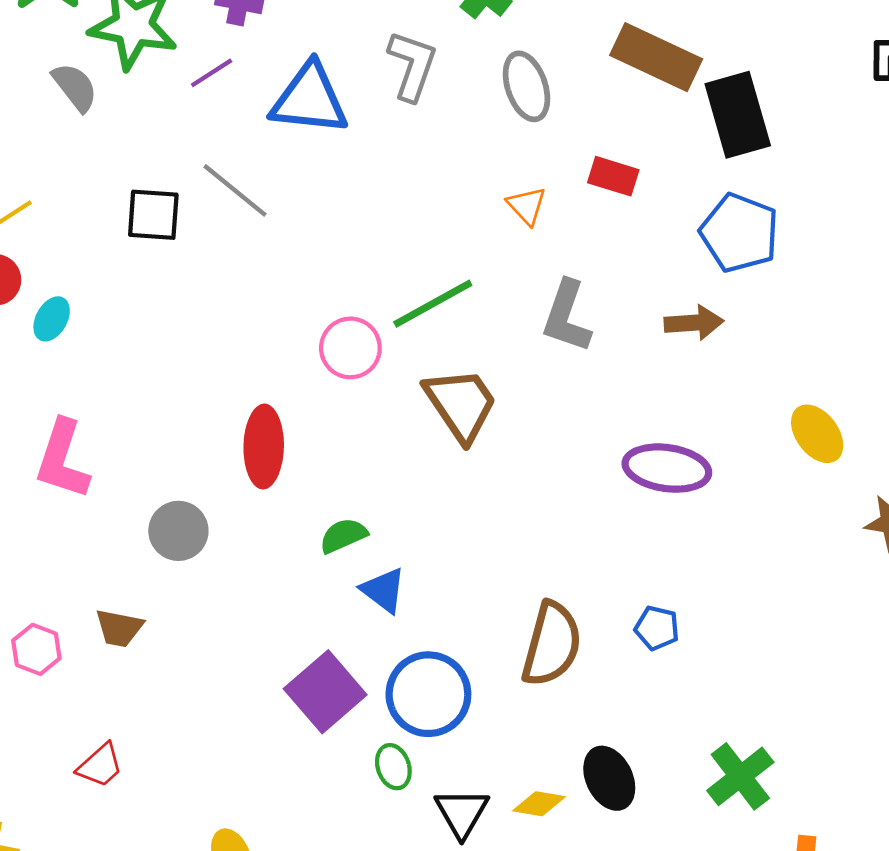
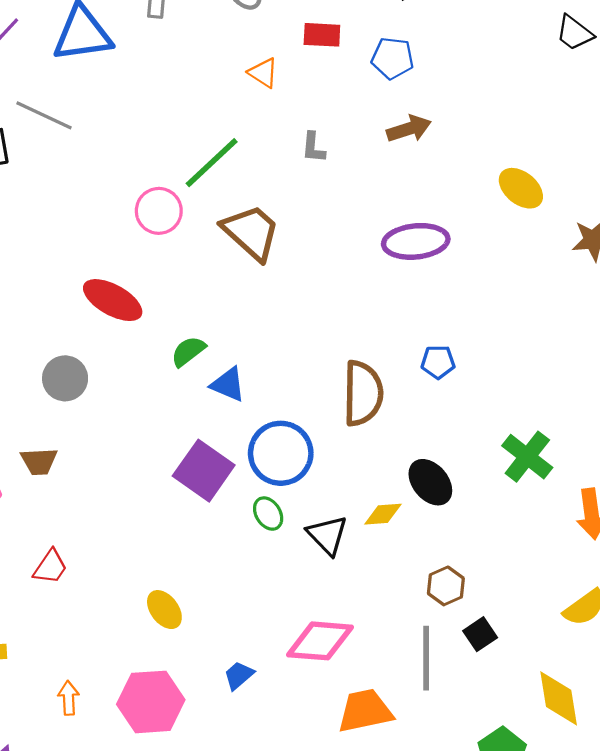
blue pentagon: (739, 233) -> (393, 58), moved, size x0.7
gray L-shape: (567, 316) -> (313, 147), size x0.6
red ellipse: (264, 447) -> (113, 300), turned -48

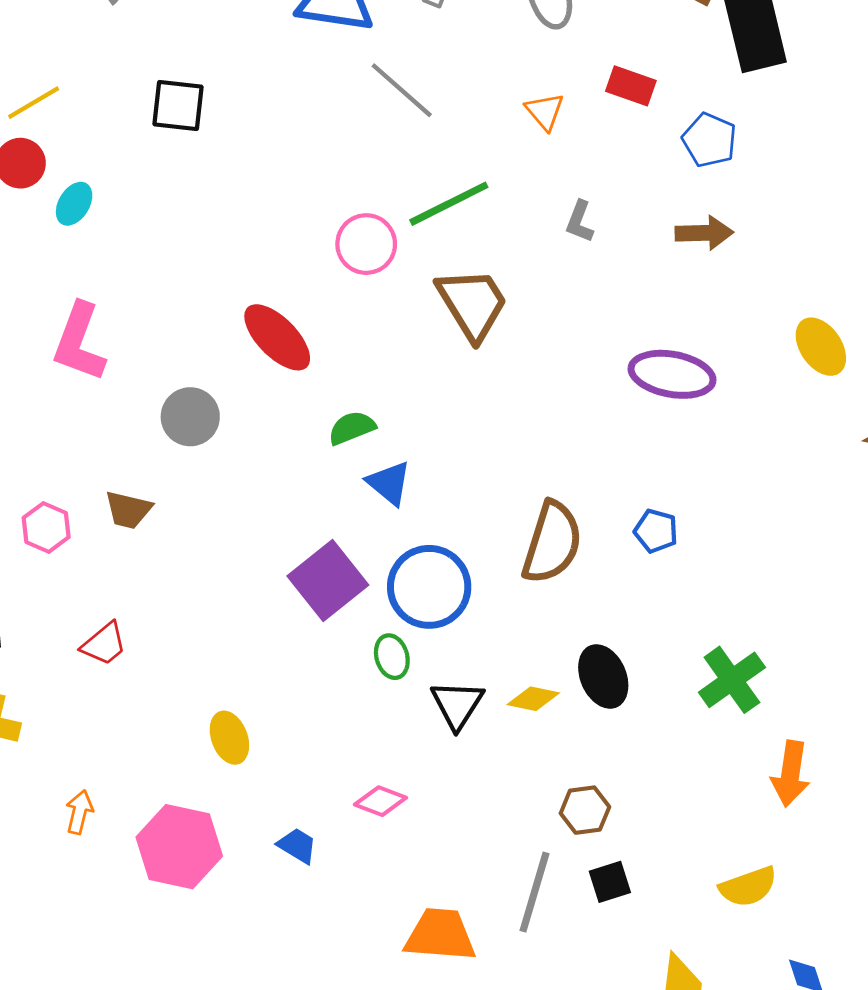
gray line: (44, 115) -> (402, 90), moved
pink diamond: (320, 641) -> (380, 801), moved, size x0.6
blue trapezoid: (239, 675) -> (297, 846), turned 56

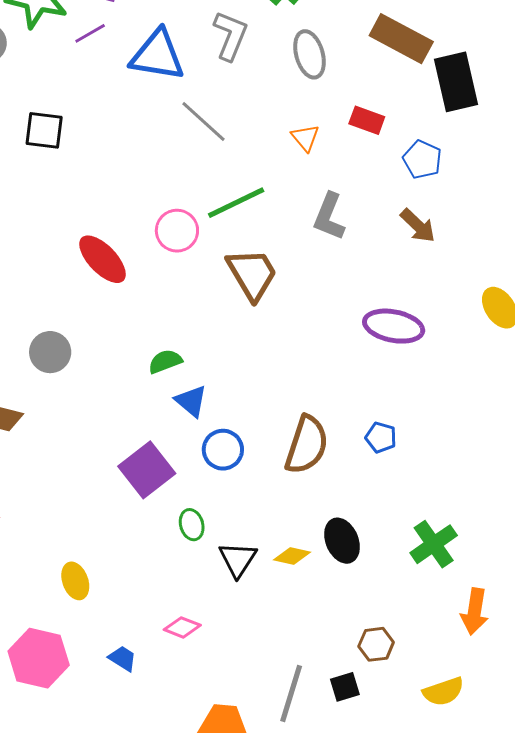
gray L-shape: (580, 222) -> (329, 217), size x1.6
brown arrow: (704, 233) -> (418, 226), turned 45
red ellipse: (277, 337) -> (102, 259), moved
blue circle: (429, 587) -> (223, 450), moved, size x0.7
brown hexagon: (585, 810) -> (376, 644), moved

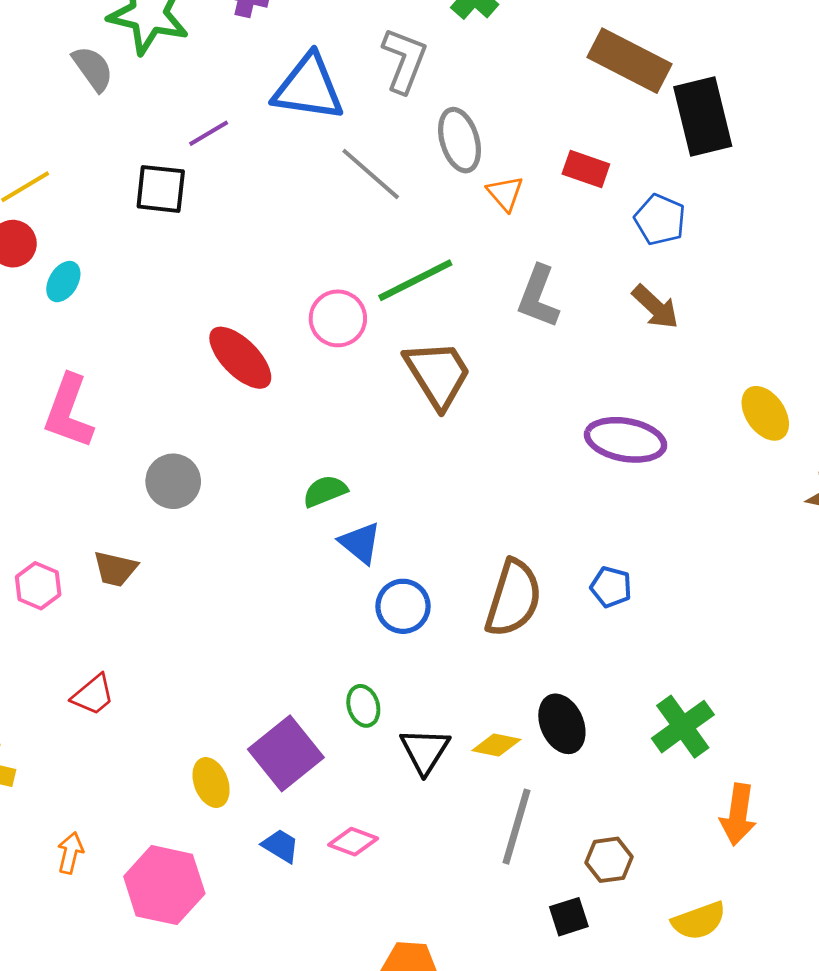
purple line: (90, 33) -> (209, 133), moved
gray ellipse: (310, 54) -> (460, 140), moved
purple square: (147, 470) -> (286, 753), moved
blue trapezoid: (123, 658) -> (281, 846), moved
gray line: (291, 694) -> (517, 827), moved

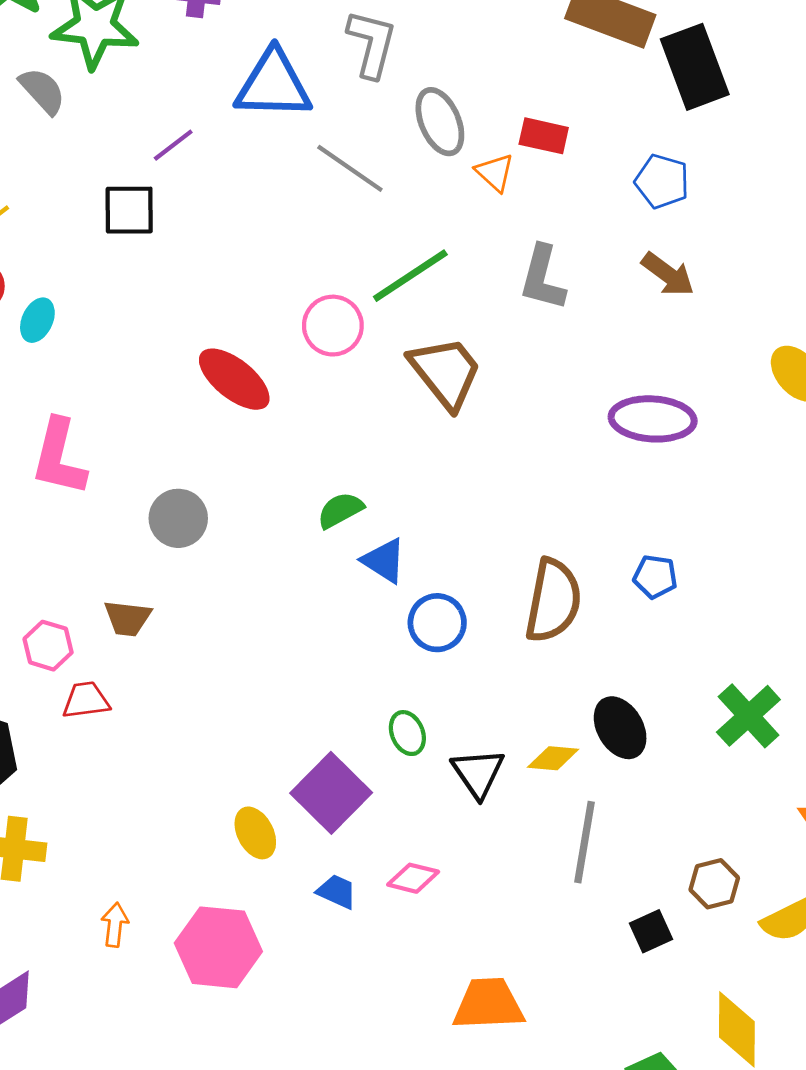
red rectangle: (586, 169) -> (544, 136), moved
red trapezoid: (93, 695) -> (86, 700), moved, turned -141
brown hexagon: (609, 860) -> (714, 884), moved

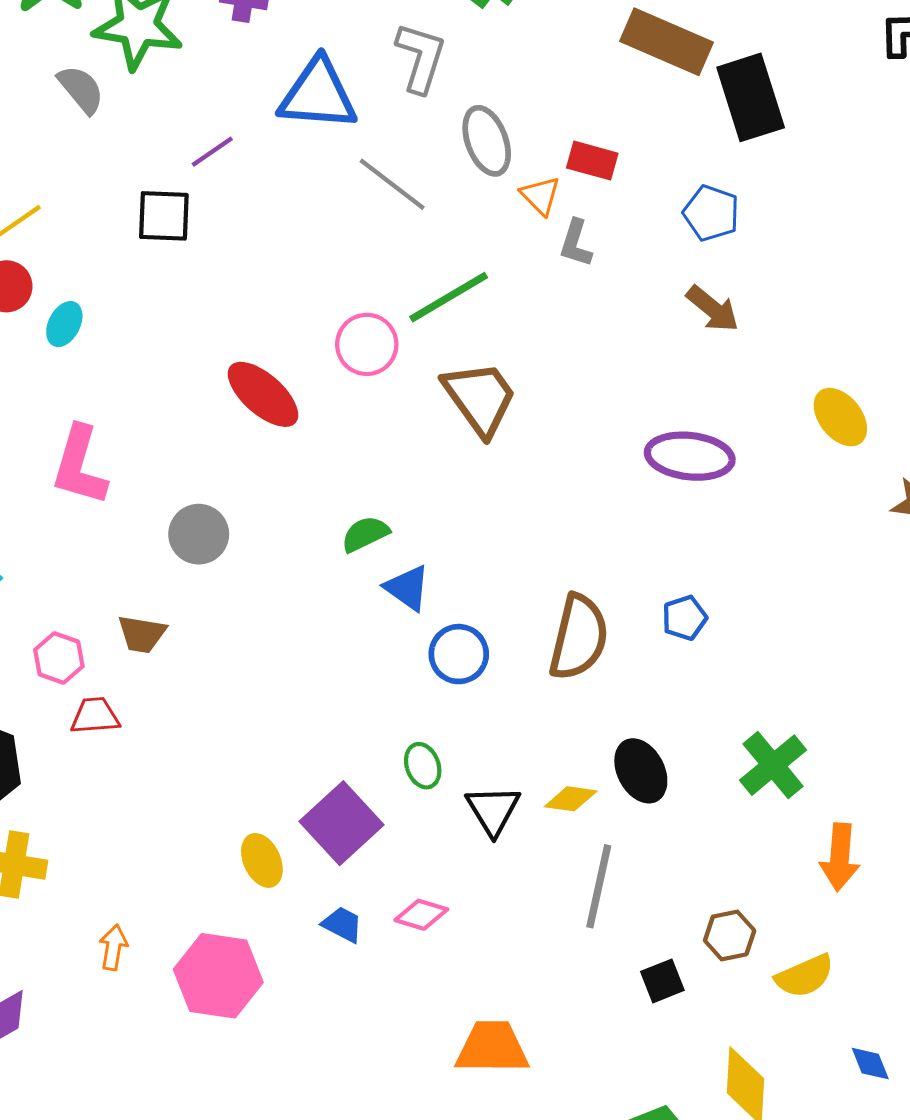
gray L-shape: (543, 278) -> (576, 243), moved, size x0.7
blue pentagon: (655, 577) -> (684, 618), turned -30

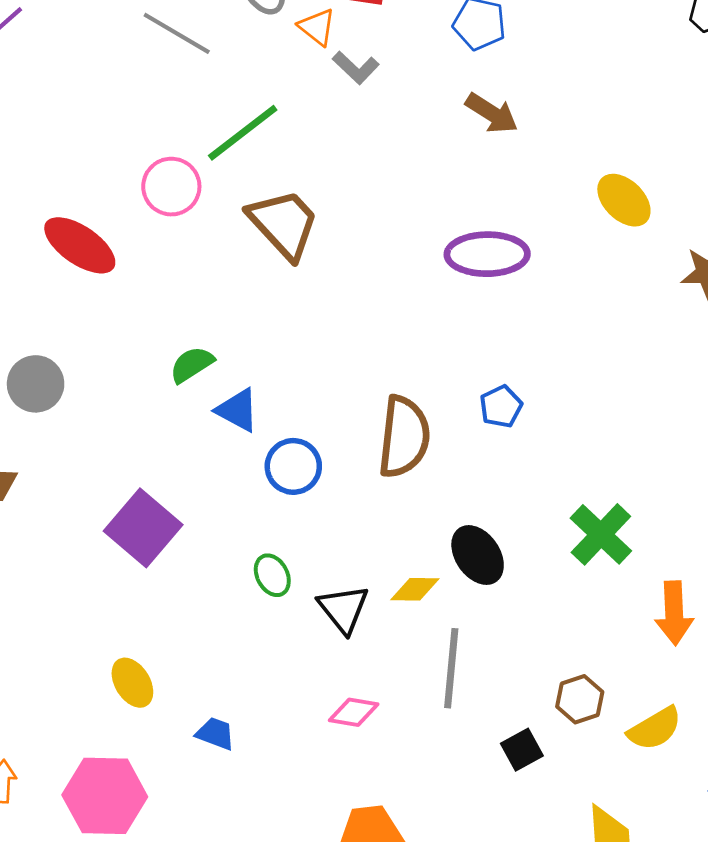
gray L-shape: (576, 243) -> (356, 68), turned -57
purple square: (342, 823) -> (143, 528), moved
pink diamond: (421, 915) -> (354, 712), moved

